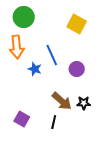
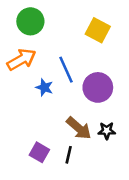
orange arrow: (17, 47) -> (22, 59), turned -115
purple circle: (77, 69) -> (98, 87), size x1.5
purple square: (22, 119) -> (39, 152), moved

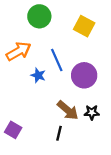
green circle: (30, 21) -> (39, 16), moved
purple square: (39, 152) -> (13, 130), moved

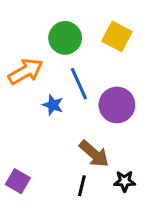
green circle: (39, 16) -> (65, 38), moved
black star: (92, 112) -> (125, 181), moved

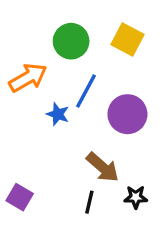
blue line: (79, 84) -> (86, 91), turned 52

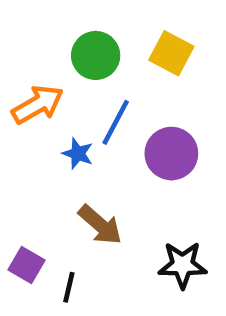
brown arrow: (103, 167) -> (100, 225), moved
black star: (136, 197) -> (183, 265), size x1.5
black line: (89, 202) -> (69, 287), moved

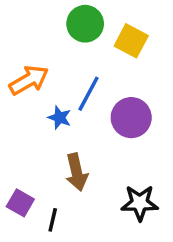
green circle: (96, 55) -> (85, 24), moved
brown arrow: (100, 225) -> (77, 172), turned 36

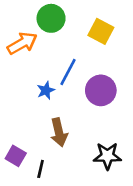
green circle: (85, 24) -> (51, 18), moved
orange arrow: (29, 80) -> (22, 43), moved
blue star: (60, 118) -> (46, 90), turned 30

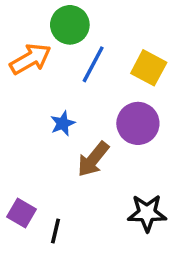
yellow square: (101, 31) -> (149, 68), moved
blue line: (68, 72) -> (93, 64), moved
brown arrow: (59, 132) -> (93, 159), moved, turned 52

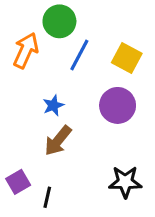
orange arrow: (30, 59) -> (26, 50), turned -36
brown arrow: (93, 159) -> (58, 141), moved
purple square: (21, 213) -> (18, 182), turned 30

